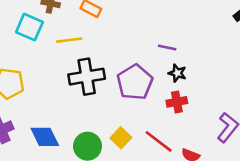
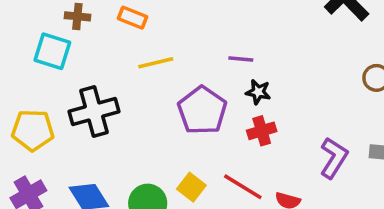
yellow line: (69, 40) -> (156, 63), moved
black cross: (87, 77) -> (94, 112), moved

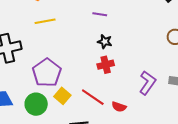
purple line: (241, 59) -> (100, 14), moved
purple pentagon: (202, 110) -> (47, 73), moved

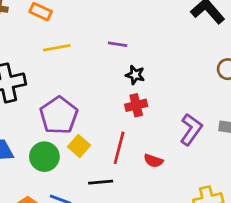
purple line: (100, 14) -> (118, 44), moved
red line: (93, 97) -> (119, 148), turned 70

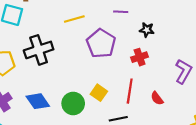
black star: (135, 75) -> (147, 30), moved
purple pentagon: (59, 115) -> (101, 43), moved
red semicircle: (153, 161) -> (157, 98), turned 40

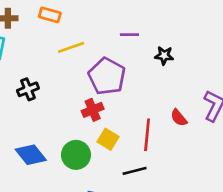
black cross: (39, 50) -> (28, 89), size x0.6
red cross: (140, 57) -> (93, 110), moved
red semicircle: (157, 98) -> (179, 118), moved

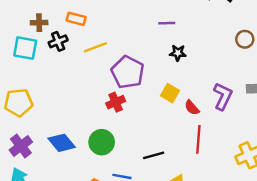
purple line: (129, 35) -> (167, 23), moved
black cross: (28, 89) -> (58, 41), moved
red line: (147, 135) -> (198, 139), moved
yellow square: (108, 139) -> (170, 93), moved

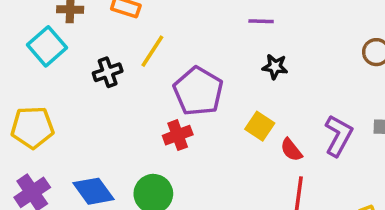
black cross: (58, 41) -> (108, 72), moved
yellow line: (95, 47) -> (152, 51), turned -40
cyan square: (25, 48) -> (47, 46), turned 35

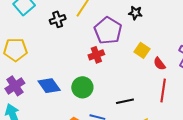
black star: (275, 67) -> (135, 13), moved

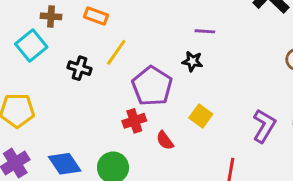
black cross: (58, 19) -> (80, 68), turned 35
red semicircle: (159, 64) -> (165, 140), moved

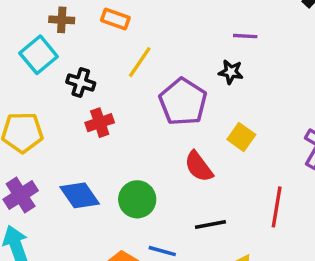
black cross: (80, 68) -> (81, 83), moved
red cross: (134, 121) -> (100, 123), moved
red semicircle: (165, 140) -> (199, 167), size x1.4

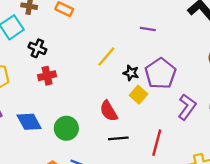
yellow line: (140, 62) -> (106, 57), moved
black star: (231, 72) -> (131, 73), moved
purple pentagon: (183, 102) -> (160, 74), moved
black line: (210, 225) -> (118, 138), moved

